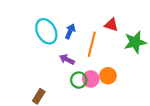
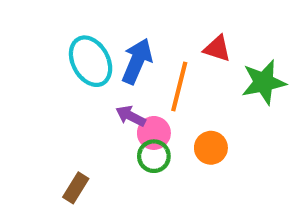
blue arrow: (70, 31) -> (137, 61), size x1.5
pink circle: (91, 79) -> (154, 133), moved

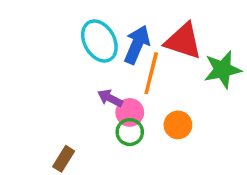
red triangle: (217, 49) -> (183, 41), size x1.6
cyan ellipse: (91, 61) -> (99, 41), moved
blue arrow: (137, 61) -> (137, 45), moved

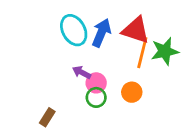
orange line: (151, 73) -> (142, 53), moved

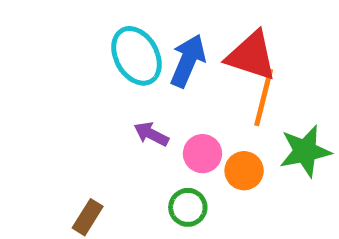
green star: (165, 51) -> (305, 151), moved
pink circle: (96, 83) -> (202, 154), moved
green circle: (96, 97) -> (188, 207), moved

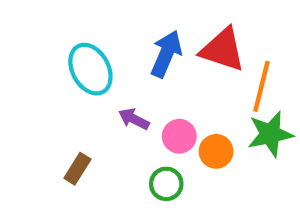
cyan ellipse: (137, 56) -> (90, 69), moved
orange line: (264, 97) -> (262, 86), moved
brown rectangle: (88, 217) -> (77, 169), moved

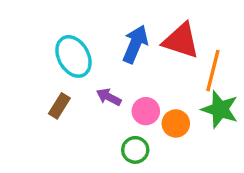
green star: (270, 134) -> (220, 109), turned 30
brown rectangle: (77, 169) -> (59, 106), moved

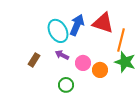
cyan ellipse: (73, 56) -> (58, 31), moved
green circle: (135, 150) -> (66, 85), moved

